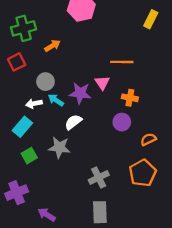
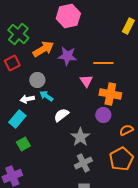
green cross: (24, 28) -> (18, 34), turned -35
orange arrow: (52, 46) -> (43, 49), size x1.5
purple star: (80, 93) -> (67, 56), moved
orange cross: (130, 98) -> (110, 94), size x1.5
gray star: (59, 147) -> (80, 137), moved, turned 30

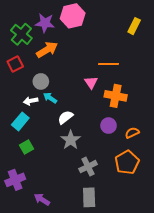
purple star: (67, 56) -> (45, 23), moved
purple circle: (103, 115) -> (109, 126), moved
gray star: (80, 137) -> (71, 140), moved

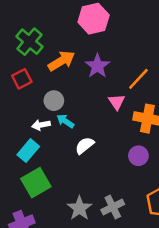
purple star: (45, 23) -> (97, 66), moved, turned 30
orange line: (109, 64) -> (138, 79), turned -48
gray star: (71, 140) -> (79, 208), moved
green square: (26, 147) -> (36, 183), size x1.6

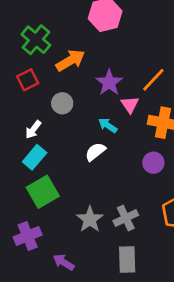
purple star: (97, 66) -> (109, 83), moved
cyan arrow: (65, 121) -> (108, 125), moved
white arrow: (41, 125) -> (33, 130), moved, turned -42

